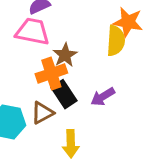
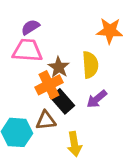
yellow semicircle: (116, 41) -> (90, 65), moved
brown triangle: (42, 113) -> (46, 120), turned 30

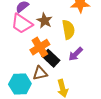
pink trapezoid: (27, 50) -> (22, 24), turned -145
brown star: (59, 67) -> (45, 21), moved

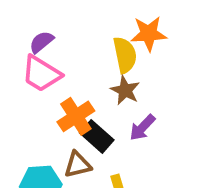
brown star: (45, 21) -> (125, 90), moved
yellow semicircle: (68, 30) -> (125, 55), moved

